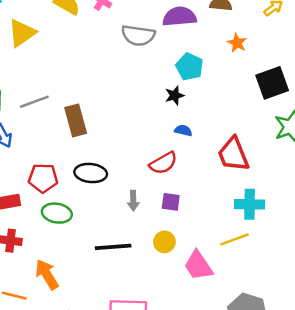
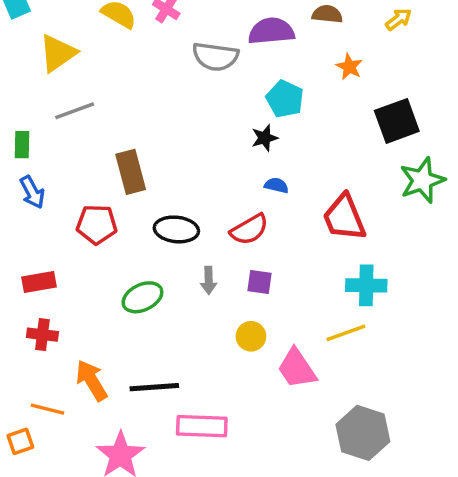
gray line: (34, 102) -> (75, 111), moved
black ellipse: (91, 173) -> (176, 229), moved
red pentagon: (43, 178) -> (97, 224), moved
green ellipse: (57, 213) -> (142, 297), moved, turned -36
black line: (113, 247) -> (154, 387), moved

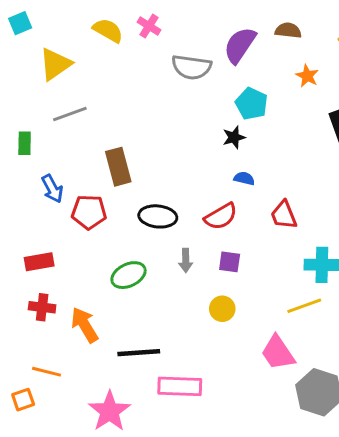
purple semicircle: (271, 31) -> (240, 45), turned -51
blue arrow: (32, 192) -> (52, 189), moved
red trapezoid: (344, 218) -> (284, 215), moved, size x0.7
pink trapezoid: (297, 368) -> (278, 353), moved
orange arrow: (92, 380) -> (85, 325), moved

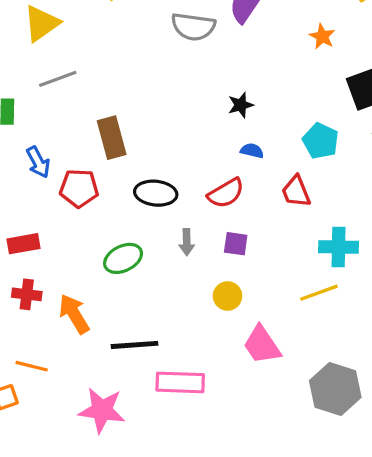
cyan pentagon: (252, 104) -> (321, 141), moved
pink trapezoid: (278, 353) -> (262, 345), moved
pink star: (109, 411) -> (102, 410), turned -30

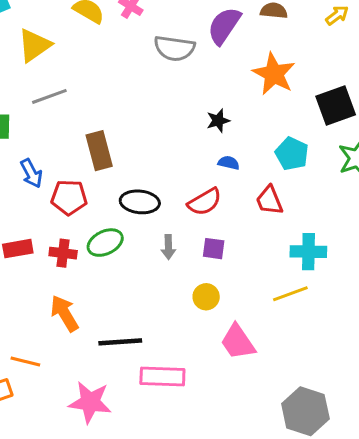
orange star: (322, 36) -> (274, 74), moved, size x1.8
green ellipse: (123, 258) -> (105, 243), moved
red cross: (27, 294) -> (63, 253), moved
gray hexagon: (335, 389) -> (305, 411), moved

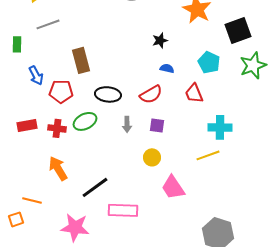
black line: (120, 342) -> (95, 187), turned -32

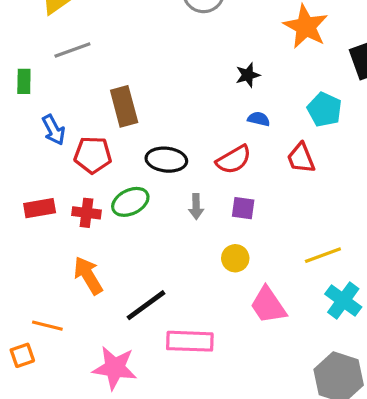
cyan cross: (220, 127) -> (343, 301), moved, turned 35

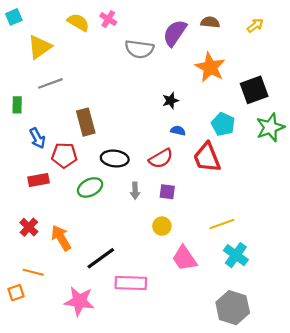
red trapezoid: (301, 158) -> (207, 157), size x1.4
red rectangle: (40, 208) -> (39, 180), moved
red cross: (87, 213) -> (29, 227), moved, turned 36

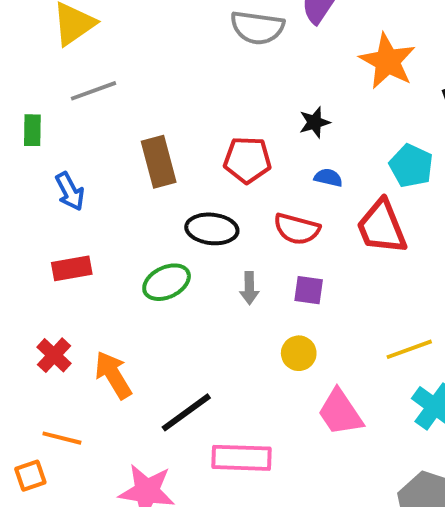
red pentagon: (64, 155) -> (247, 160), moved
red semicircle: (161, 158) -> (297, 229), turned 45

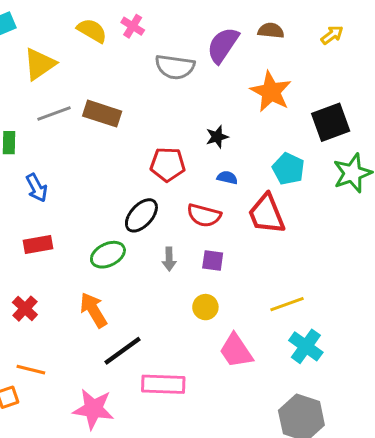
brown rectangle: (159, 162) -> (102, 114), moved, turned -57
black ellipse: (212, 229) -> (141, 215), turned -54
orange arrow: (113, 375) -> (93, 310), moved

